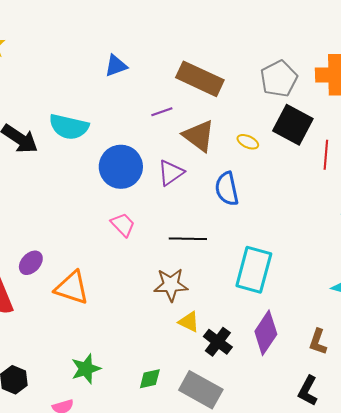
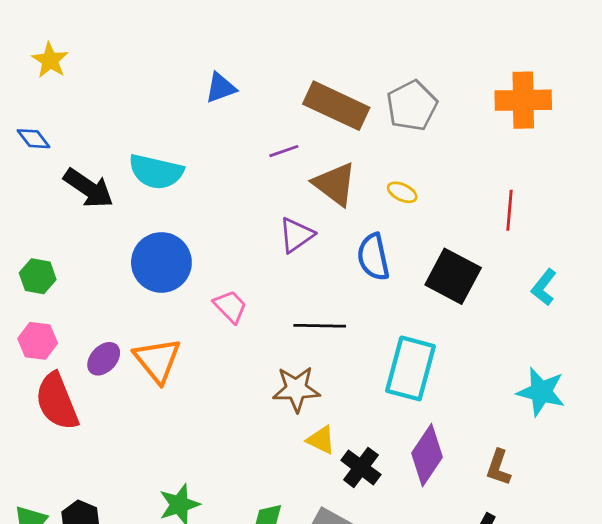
gray pentagon: (279, 79) -> (412, 106), moved
black square: (293, 125) -> (453, 276), moved
blue circle: (121, 167) -> (161, 262), moved
orange triangle: (72, 288) -> (157, 360), moved, turned 33

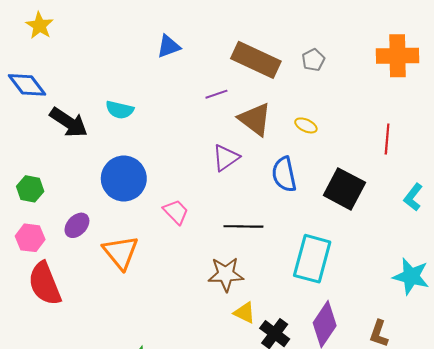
gray pentagon: (412, 106) -> (313, 60), size x0.6
blue diamond: (34, 139) -> (27, 85), size x1.5
cyan semicircle: (156, 172) -> (120, 110), size x0.7
purple ellipse: (104, 359) -> (77, 225), moved

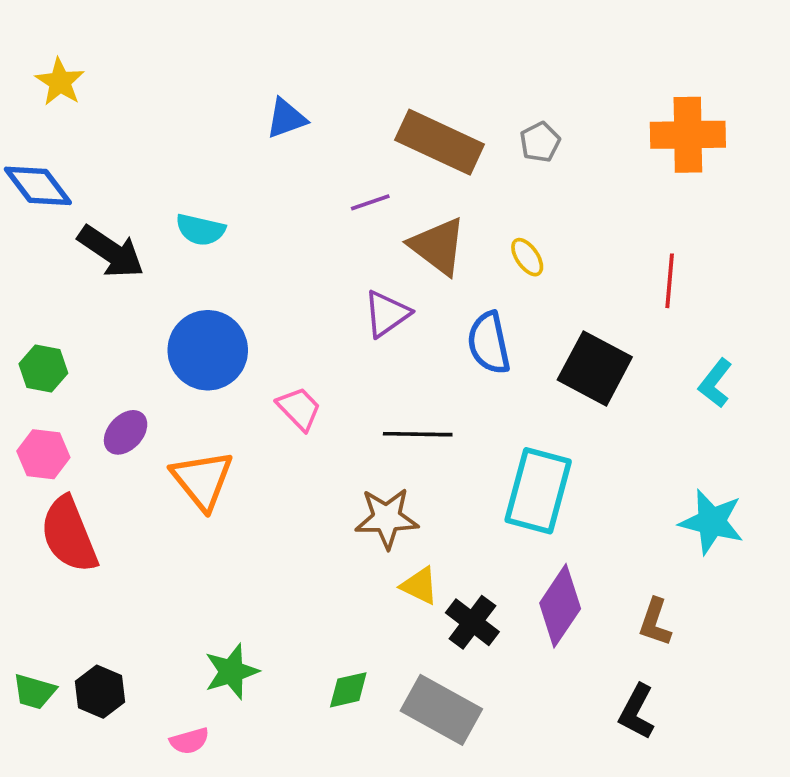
yellow ellipse: (306, 125) -> (527, 257), turned 30

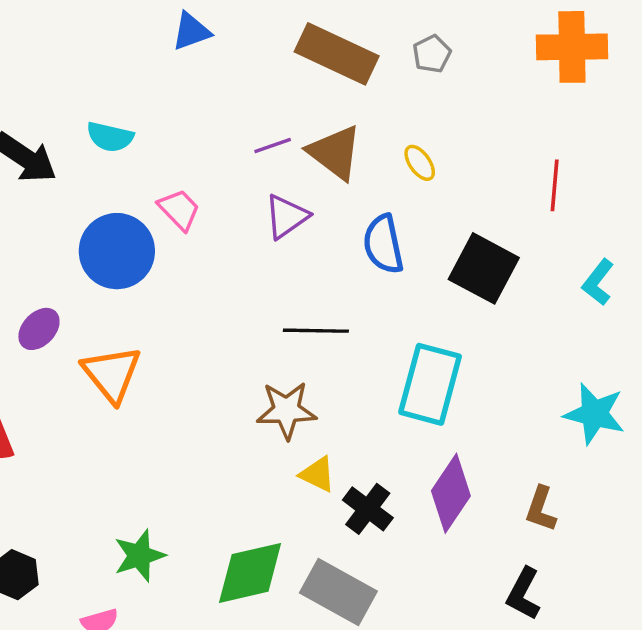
purple line: (370, 202) -> (273, 146), moved
pink trapezoid: (299, 409) -> (179, 210), moved
green diamond: (348, 690) -> (250, 573), size x1.8

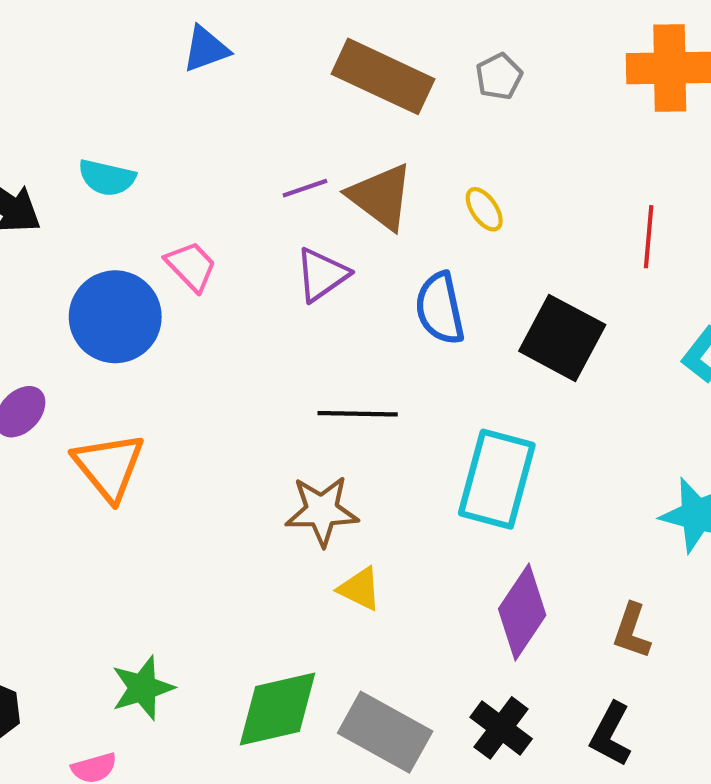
black cross: (368, 509) -> (501, 728), moved

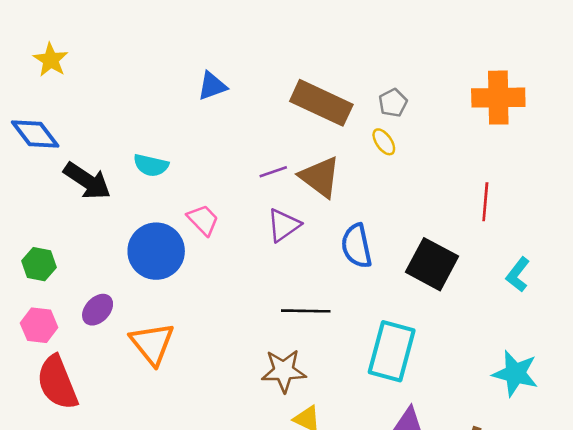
yellow ellipse: (484, 209) -> (384, 142), moved

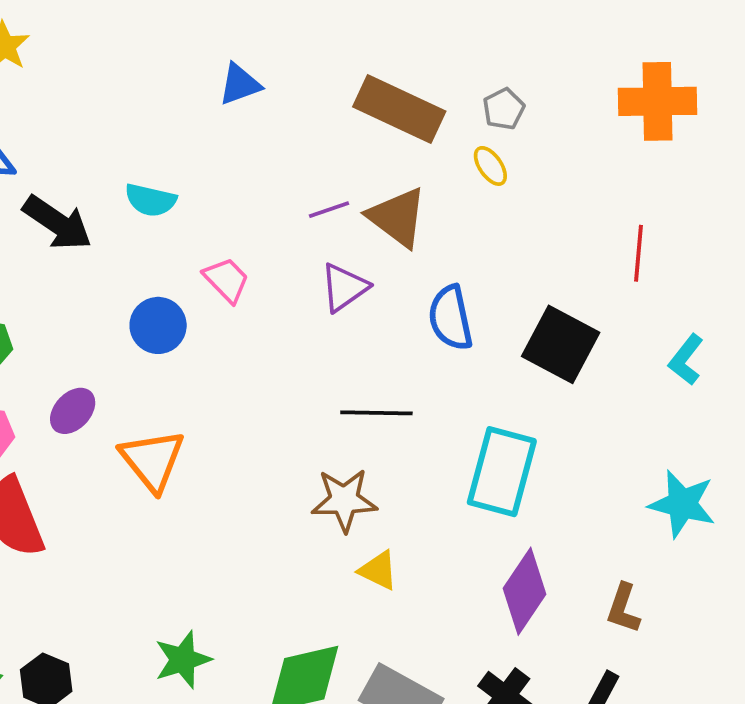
blue circle: (156, 251) -> (158, 325), size x0.7

